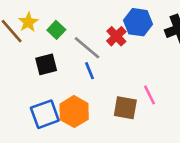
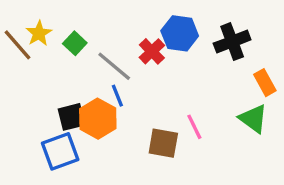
black square: (46, 64) -> (72, 117), moved
orange hexagon: (74, 112) -> (98, 119), moved

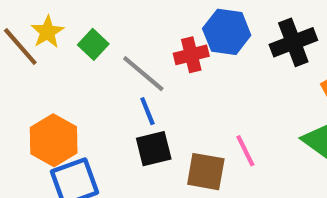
red cross: (152, 51) -> (191, 55), turned 30
black square: (72, 117) -> (154, 149), moved
orange hexagon: (98, 119) -> (54, 140), moved

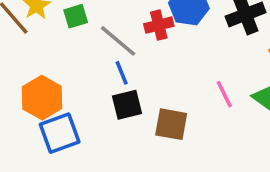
green square: (93, 44) -> (76, 16), turned 30
pink line: (245, 151) -> (224, 94), moved

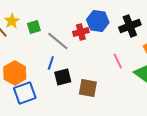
blue line: (122, 73) -> (51, 63), moved, turned 40
pink line: (224, 94) -> (118, 61), moved

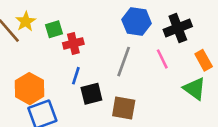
red cross: (81, 32) -> (73, 43), moved
gray line: (58, 41) -> (124, 62), moved, turned 70
pink line: (118, 61) -> (162, 59), moved

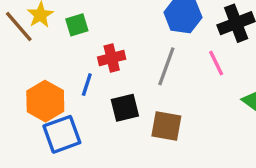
red cross: (73, 43) -> (112, 58), moved
blue line: (76, 76) -> (87, 85), moved

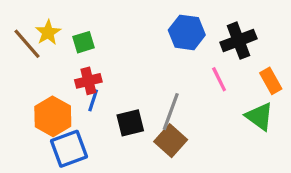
red cross: (112, 58) -> (88, 81), moved
gray line: (166, 66) -> (171, 112), moved
brown square: (166, 126) -> (171, 141), turned 32

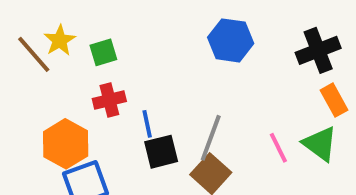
black cross: (238, 41) -> (318, 50), moved
pink line: (219, 79) -> (278, 148), moved
blue line: (93, 100) -> (147, 124), moved, turned -30

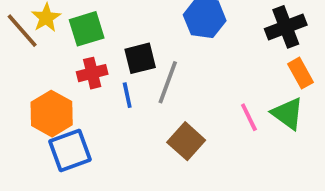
green square: (103, 52) -> (87, 29), size x1.4
gray line: (211, 138) -> (168, 82), moved
black square: (161, 152) -> (140, 58), moved

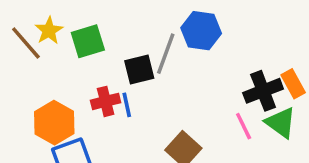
black cross: (286, 27) -> (263, 91), moved
red cross: (92, 73) -> (106, 101), moved
gray line: (168, 82) -> (166, 54), moved

